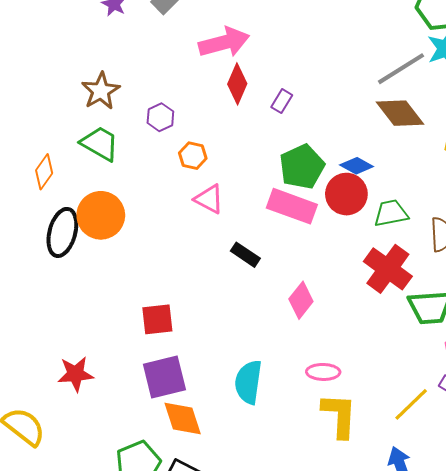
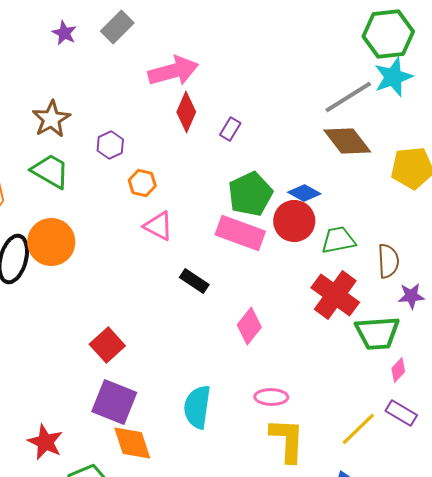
red square: (157, 319) -> (107, 345), turned -36
red star: (75, 374) -> (45, 442), moved, turned 30
purple square: (164, 377) -> (114, 402), turned 36

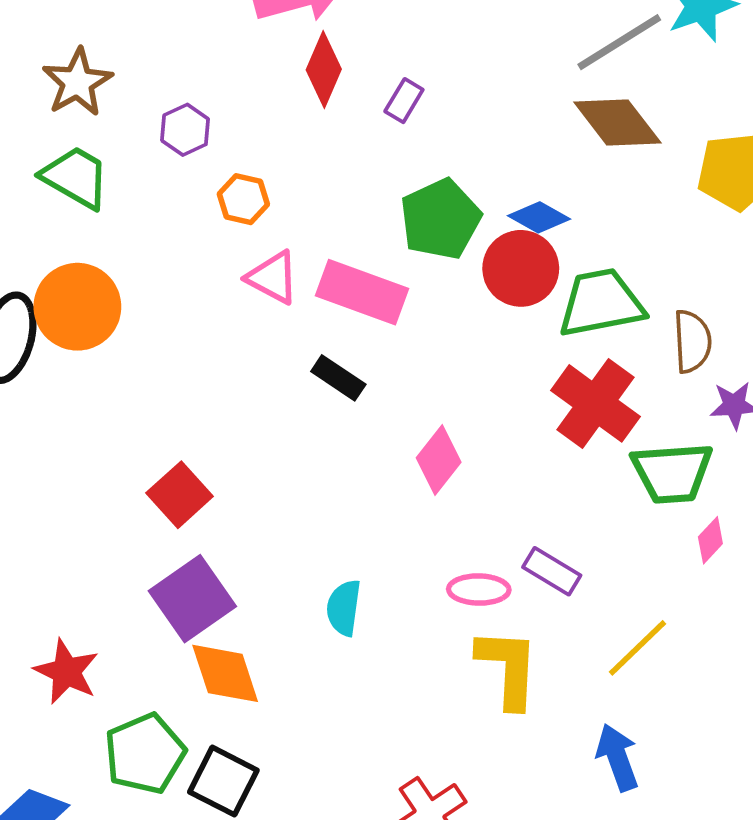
pink rectangle: (240, 233) -> (362, 292), moved
green trapezoid: (338, 240) -> (601, 303), size x1.4
purple square: (114, 402) -> (192, 599), turned 33
cyan semicircle: (197, 407) -> (344, 608), size x0.7
purple rectangle: (401, 413) -> (552, 571), moved

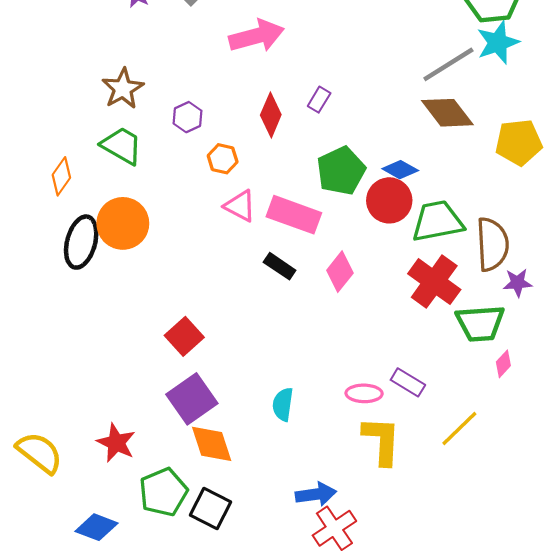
red diamond: (324, 70) -> (271, 115), moved
brown semicircle: (692, 341) -> (492, 244), size x1.4
pink diamond: (439, 460) -> (340, 272), moved
blue arrow: (617, 757) -> (316, 494), moved, turned 102

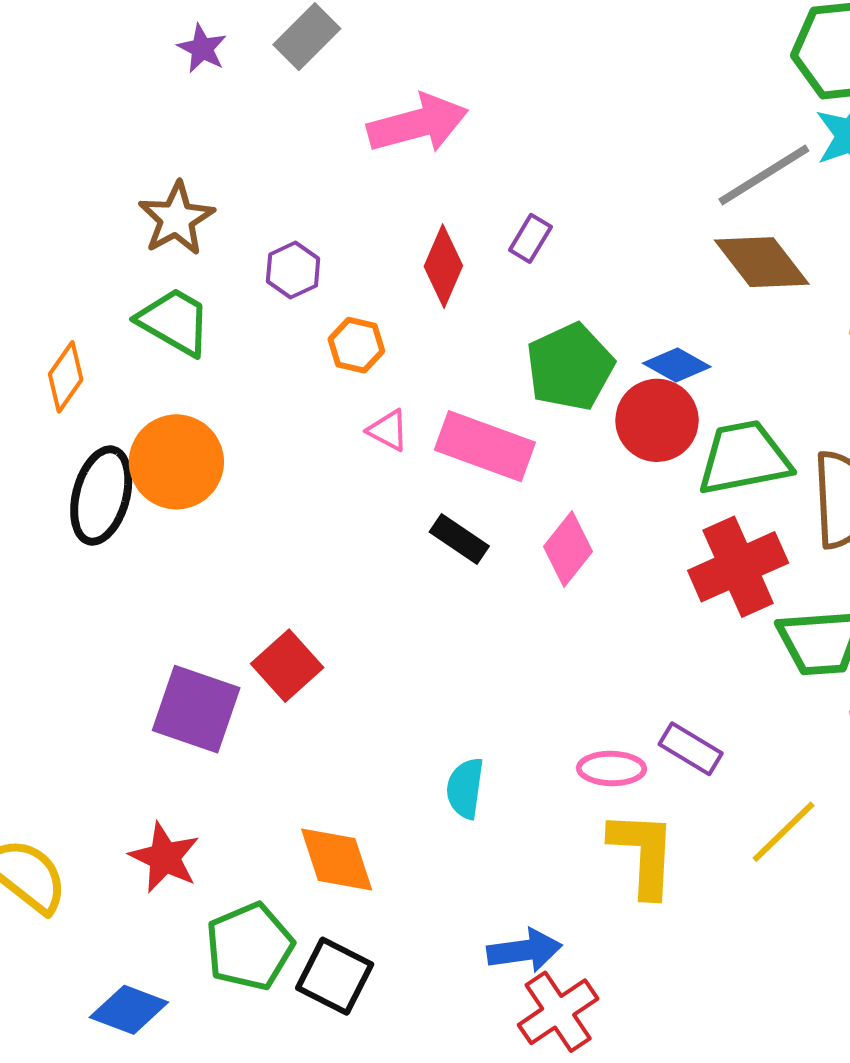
pink triangle: (240, 206) -> (388, 430), size x0.7
red cross: (434, 282) -> (738, 567), turned 30
purple square: (192, 399) -> (196, 709), moved, turned -36

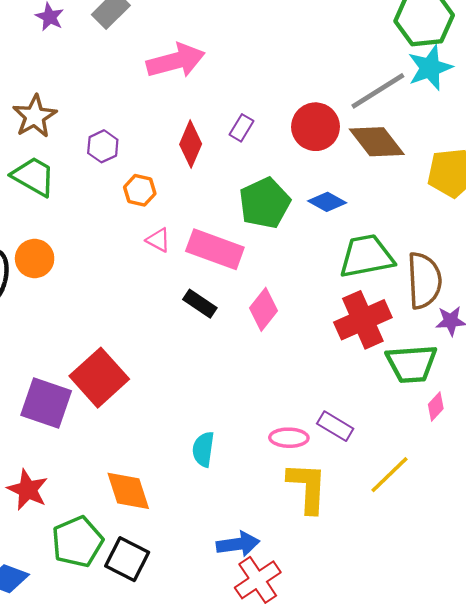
red circle: (657, 420) -> (316, 127), moved
orange circle: (176, 462) -> (35, 259), size x0.7
red square: (287, 666) -> (99, 378), size x1.4

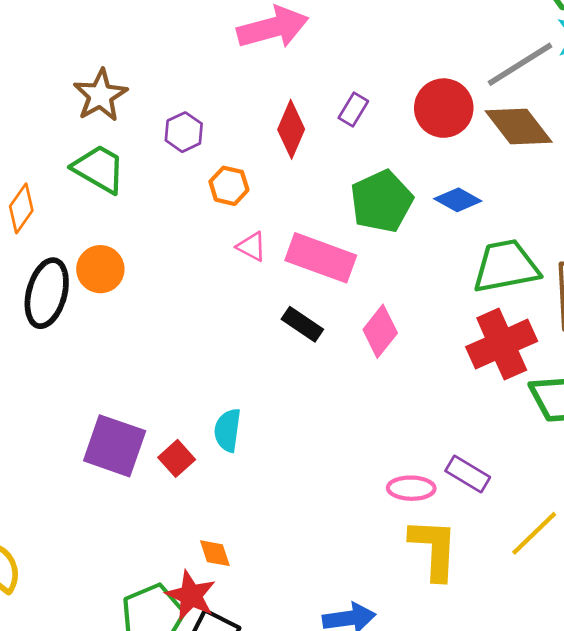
red square: (99, 378) -> (177, 458), moved, size x0.5
cyan semicircle: (203, 449) -> (228, 430), moved
red star: (28, 490) -> (191, 596), moved
orange diamond: (128, 491) -> (215, 553), size x0.6

